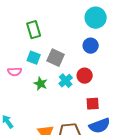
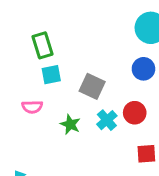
green rectangle: (34, 30) -> (42, 45), moved
cyan square: (34, 58) -> (51, 75), moved, turned -32

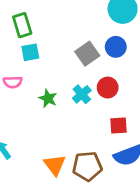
gray square: (92, 86) -> (87, 54), moved, turned 30

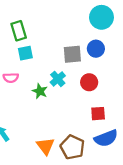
gray square: (87, 54) -> (72, 54), turned 30
cyan cross: (82, 94) -> (58, 79), moved
brown pentagon: (87, 166) -> (72, 147), turned 30

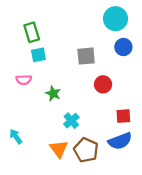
blue circle: (96, 49) -> (123, 47), moved
cyan cross: (58, 79) -> (71, 121), moved
red square: (98, 114) -> (123, 116), moved

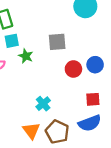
blue circle: (123, 47) -> (95, 65), moved
green star: (53, 93) -> (26, 56), moved

